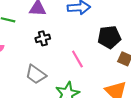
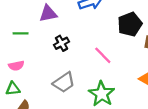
gray trapezoid: (36, 74) -> (64, 82), turned -55

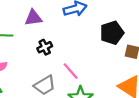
pink line: (103, 55) -> (71, 71), moved

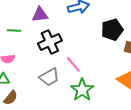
black cross: (45, 47) -> (50, 42), size x1.6

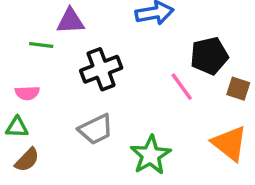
purple triangle: (40, 15) -> (70, 21), moved
pink line: (73, 64) -> (182, 87), moved

